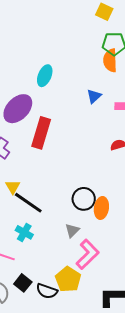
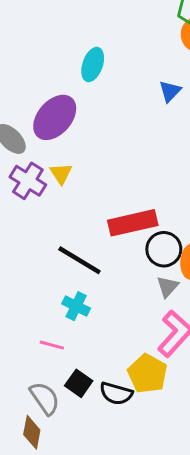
red rectangle: (41, 133) -> (133, 223), moved, turned 64
yellow triangle: (13, 187) -> (61, 174), moved
gray triangle: (72, 230) -> (168, 287), moved

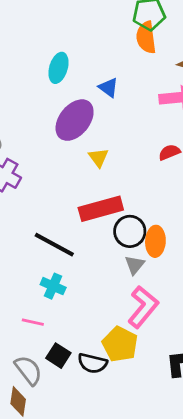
blue triangle: (170, 91) -> (108, 88), moved, turned -35
purple ellipse: (55, 117) -> (75, 120), moved
yellow triangle: (61, 174) -> (98, 158), moved

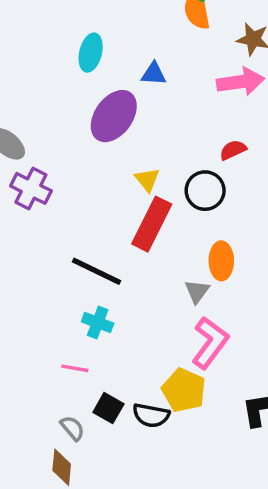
blue triangle: (108, 88) -> (154, 74), turned -30
yellow triangle: (98, 158) -> (147, 180), moved
red rectangle: (101, 209) -> (152, 224), turned -45
black circle: (130, 231) -> (205, 191), moved
gray semicircle: (28, 370) -> (72, 428), size x0.7

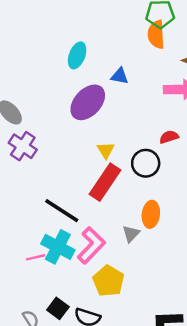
cyan cross: (98, 322) -> (58, 247), size x1.5
pink L-shape: (210, 343) -> (91, 245), moved
pink line: (75, 368) -> (36, 257), moved, turned -30
yellow pentagon: (184, 390) -> (108, 281), moved

